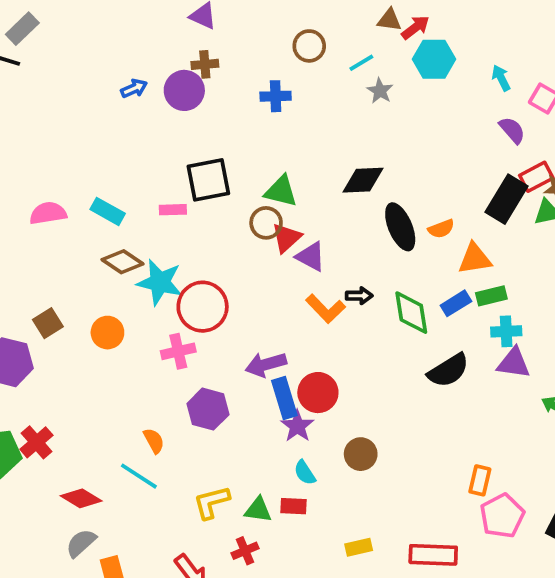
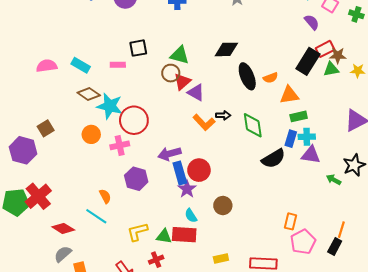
black square: (208, 180) -> (138, 48), size x0.7
blue rectangle: (456, 303) -> (291, 139), moved, turned -42
orange circle: (107, 333) -> (91, 134), moved
red cross: (36, 442) -> (38, 196), size x1.4
red rectangle: (293, 506) -> (184, 235), size x1.6

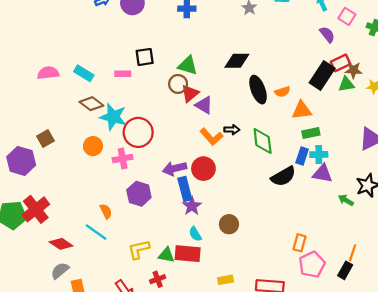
red circle: (199, 170) -> (203, 169), moved

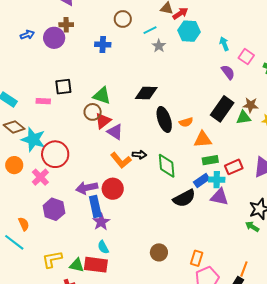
red rectangle: (340, 63) -> (234, 167), moved
blue rectangle: (302, 156) -> (202, 181), turned 35
pink cross: (123, 158) -> (40, 177), turned -36
green arrow: (346, 200) -> (252, 227), moved
brown circle: (229, 224) -> (159, 252), moved

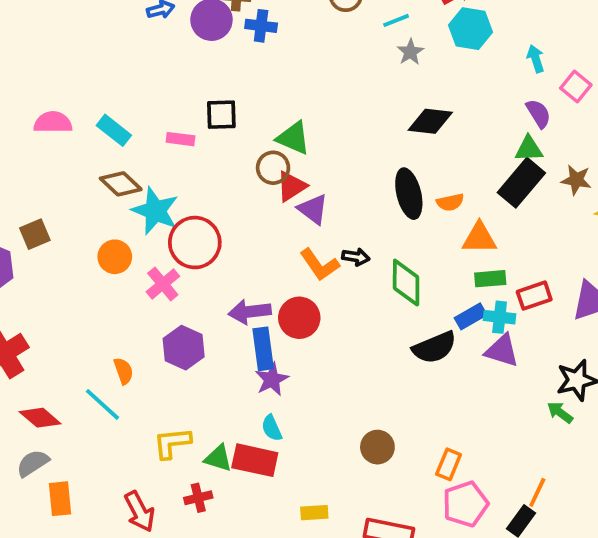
blue cross: (103, 45) -> (261, 26), moved
black diamond: (146, 93) -> (430, 121), moved
green triangle: (244, 118) -> (529, 149), moved

